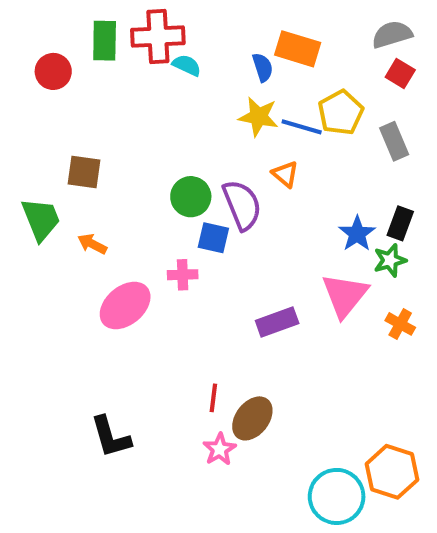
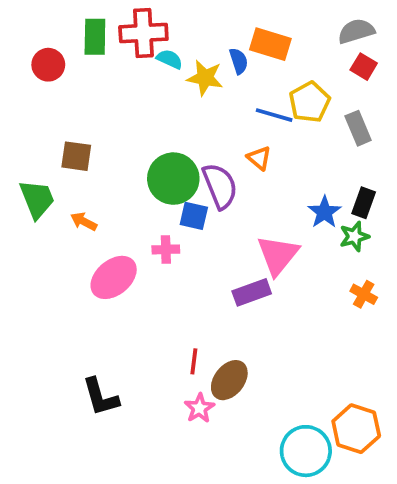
yellow star: (259, 117) -> (205, 78), moved
green circle: (191, 197) -> (173, 179), size x1.4
pink triangle: (345, 295) -> (278, 255), moved

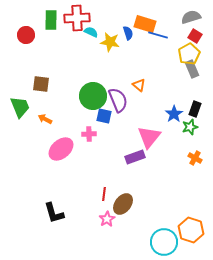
yellow pentagon: (310, 102) -> (189, 54), moved
blue line: (274, 115) -> (158, 35), moved

